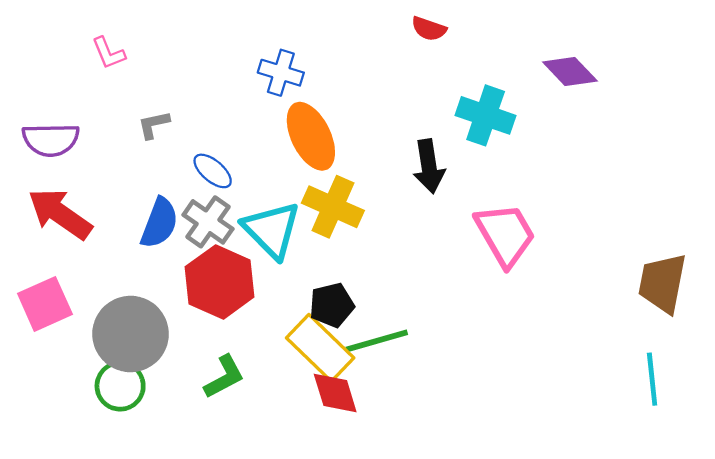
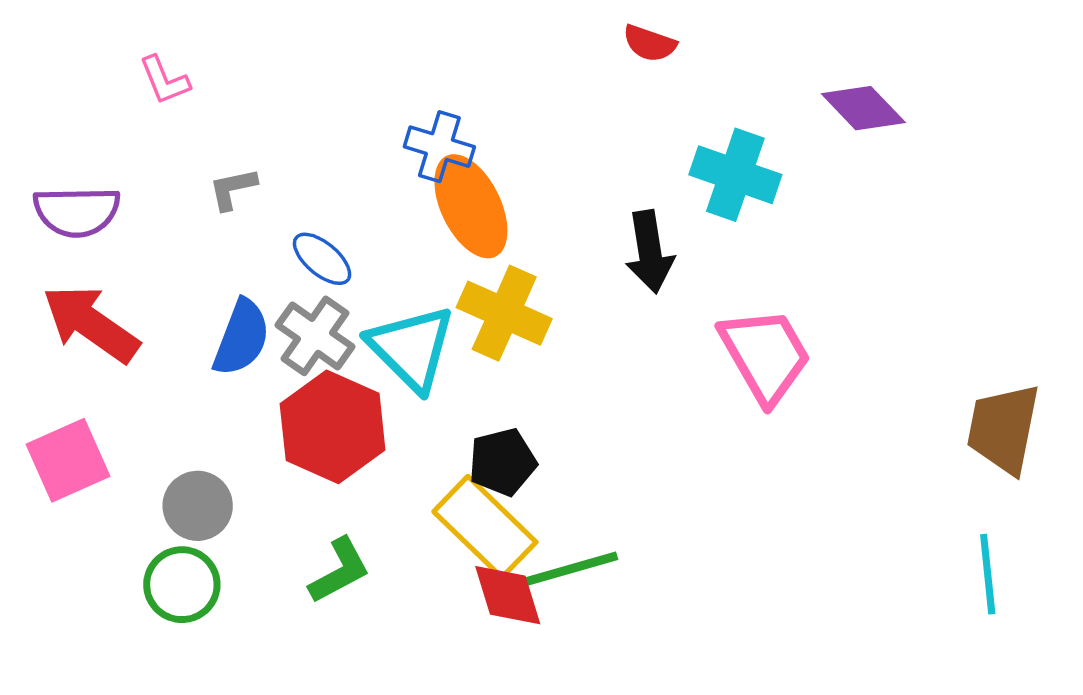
blue cross: (281, 73) -> (439, 147), moved
gray circle: (131, 334) -> (198, 506), size x0.6
green line: (377, 341) -> (571, 569), moved

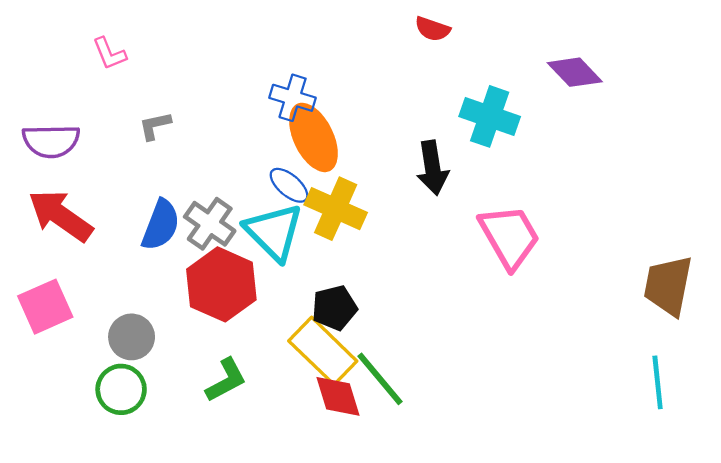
blue ellipse: (322, 259) -> (289, 185), moved
green line: (571, 569) -> (380, 379), turned 66

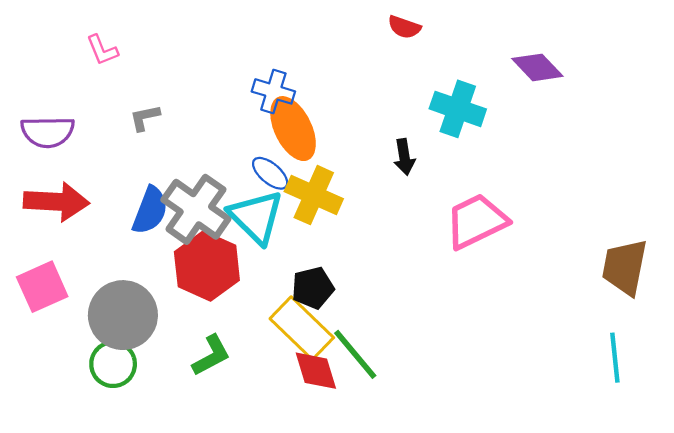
black arrow: (432, 168) -> (404, 157), size x0.7
red arrow: (60, 216) -> (56, 202), turned 148
gray cross: (210, 224) -> (196, 209), size x1.4
pink trapezoid: (509, 237) -> (476, 221), turned -86
gray circle: (132, 337) -> (123, 315), size x1.6

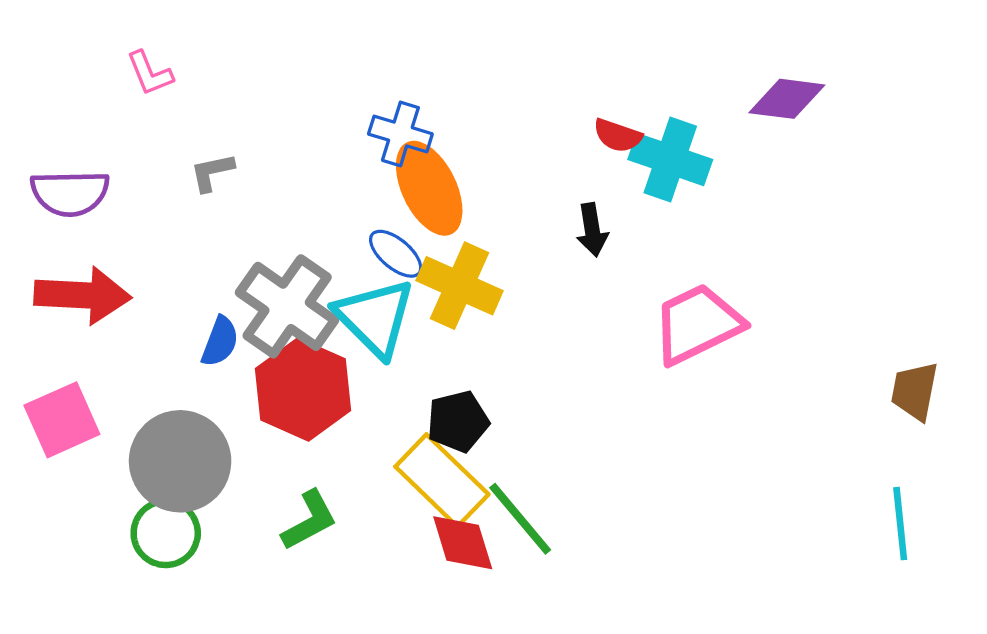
red semicircle: (404, 27) -> (618, 136), moved
purple diamond: (537, 67) -> (787, 99), turned -39
blue semicircle: (150, 210) -> (220, 342), moved, size x0.7
brown trapezoid: (625, 267) -> (915, 391), size x0.7

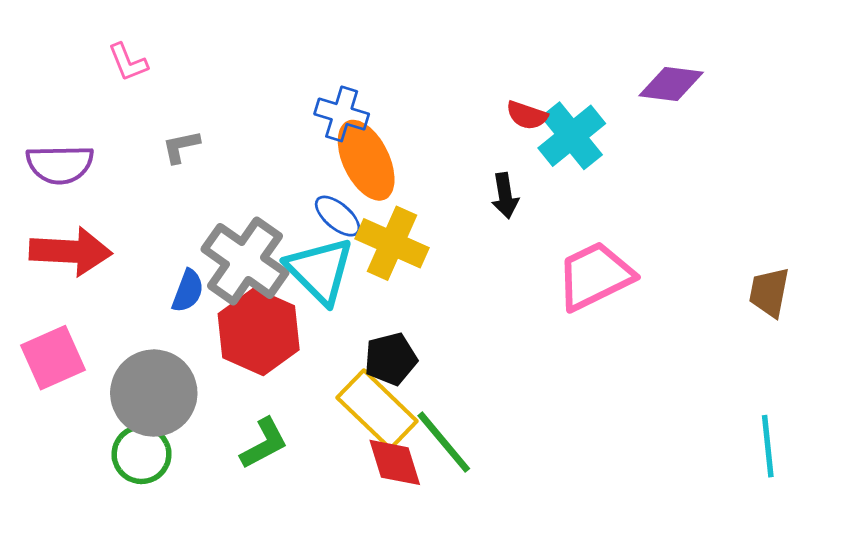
cyan cross: (670, 160) -> (572, 136), turned 32
brown trapezoid: (915, 391) -> (769, 292), moved

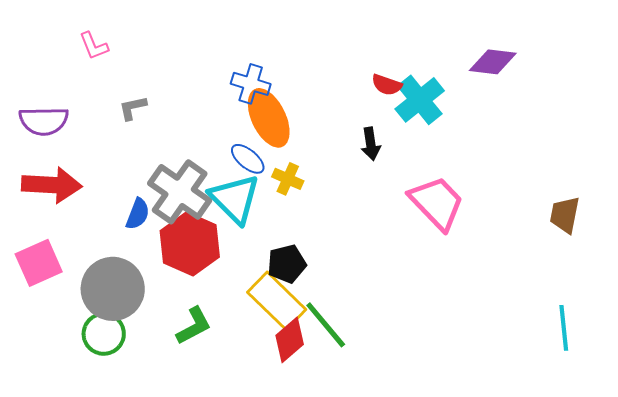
yellow cross: (392, 243) -> (288, 179), size x0.6
pink trapezoid: (595, 276) -> (437, 203), turned 72
red diamond: (395, 462) -> (290, 340), turned 66

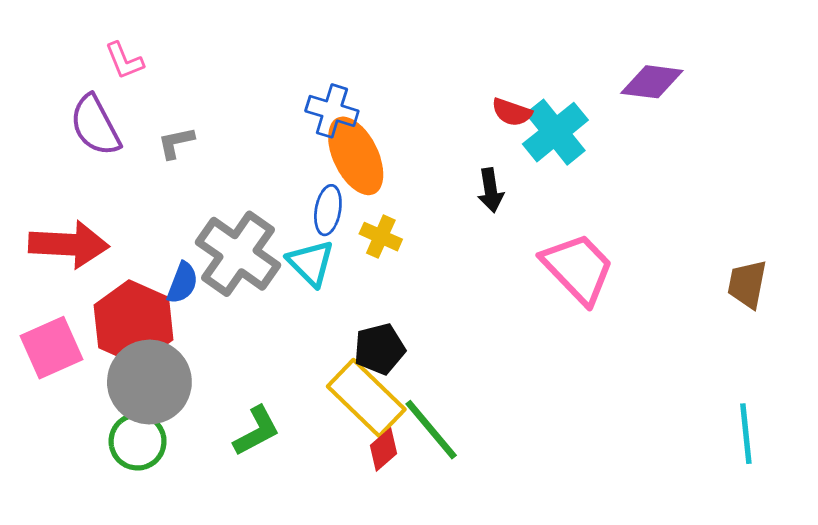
purple semicircle: (44, 121) -> (95, 125), moved, turned 63
blue ellipse: (248, 159) -> (328, 210), turned 60
cyan triangle: (235, 199) -> (311, 263), size x0.7
red hexagon: (190, 244) -> (134, 322), moved
red diamond: (290, 340) -> (383, 449), size x0.7

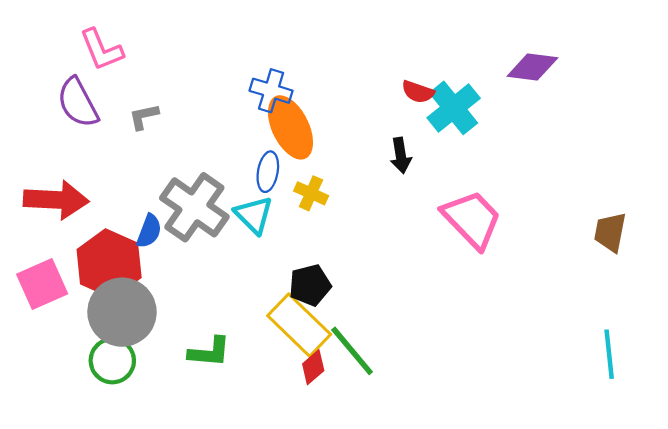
pink L-shape: (124, 61) -> (102, 50), size x1.4
green L-shape: (257, 431) -> (209, 352), turned 33

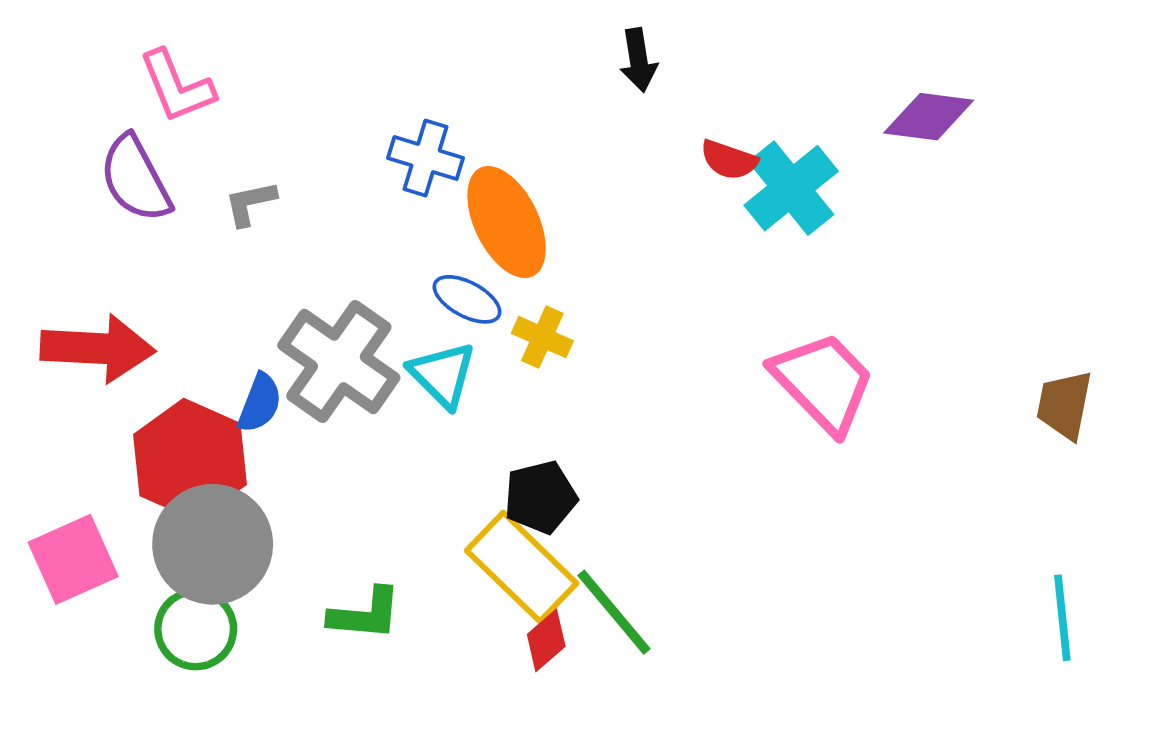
blue cross: (271, 91) -> (426, 158), moved
black arrow: (401, 156) -> (638, 60), moved
blue ellipse: (268, 172) -> (467, 299), turned -72
pink square: (42, 284) -> (73, 559), moved

